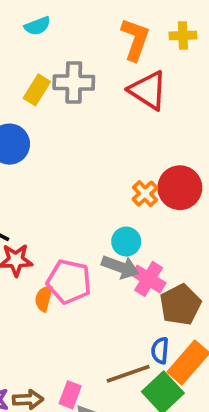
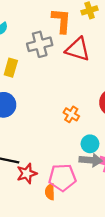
gray cross: (74, 83) -> (40, 44), moved
orange cross: (145, 194) -> (71, 114), moved

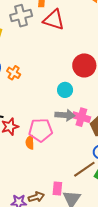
orange cross: (71, 114) -> (14, 73), moved
cyan circle: (90, 144) -> (65, 90), moved

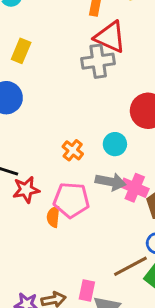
gray cross: (21, 16) -> (98, 61), moved
orange cross: (14, 73) -> (73, 150), moved

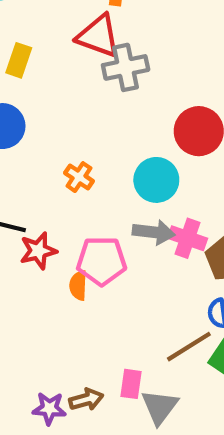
red triangle: (110, 37) -> (98, 36), moved
cyan circle: (115, 144) -> (156, 180), size x1.4
orange cross: (73, 150) -> (79, 177), moved

